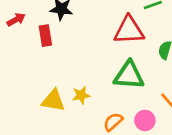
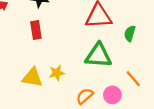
red rectangle: (45, 36) -> (36, 30), moved

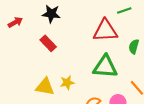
red rectangle: (36, 30) -> (48, 43), turned -35

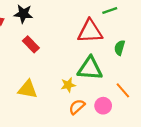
black star: (51, 14) -> (23, 14), moved
yellow star: (67, 83) -> (68, 85), moved

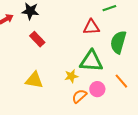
red triangle: (90, 31) -> (91, 27), size x0.7
green semicircle: (120, 48) -> (118, 42), size x1.6
pink circle: (103, 106) -> (97, 89), moved

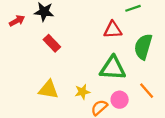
yellow star: (71, 76) -> (82, 92), moved

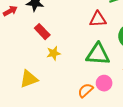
yellow triangle: (48, 90) -> (29, 79), moved, turned -30
yellow star: (82, 92) -> (54, 53), moved

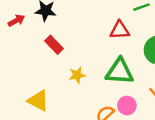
yellow star: (54, 53) -> (77, 75), moved
yellow triangle: (29, 79) -> (38, 101), turned 48

